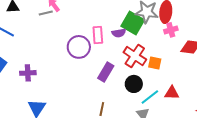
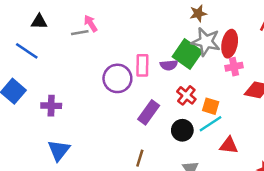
red cross: (135, 56) -> (186, 95), size x0.7
cyan line: (150, 97) -> (210, 124), moved

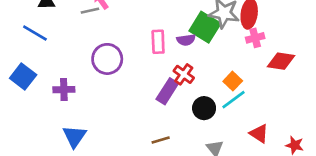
purple circle: (117, 78) -> (107, 59), moved
red cross: (186, 95) -> (184, 74), moved
orange square: (211, 106) -> (233, 81), turned 30
red triangle: (229, 145) -> (259, 134), moved, turned 30
brown line: (140, 158) -> (161, 140), turned 60

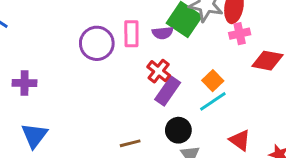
purple circle: (107, 59) -> (97, 43), moved
purple rectangle: (167, 91) -> (168, 91), moved
black circle: (204, 108) -> (178, 130), moved

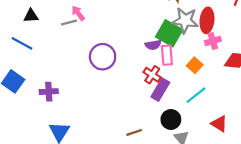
pink rectangle: (131, 34) -> (167, 55), moved
orange square: (213, 81) -> (195, 65), moved

